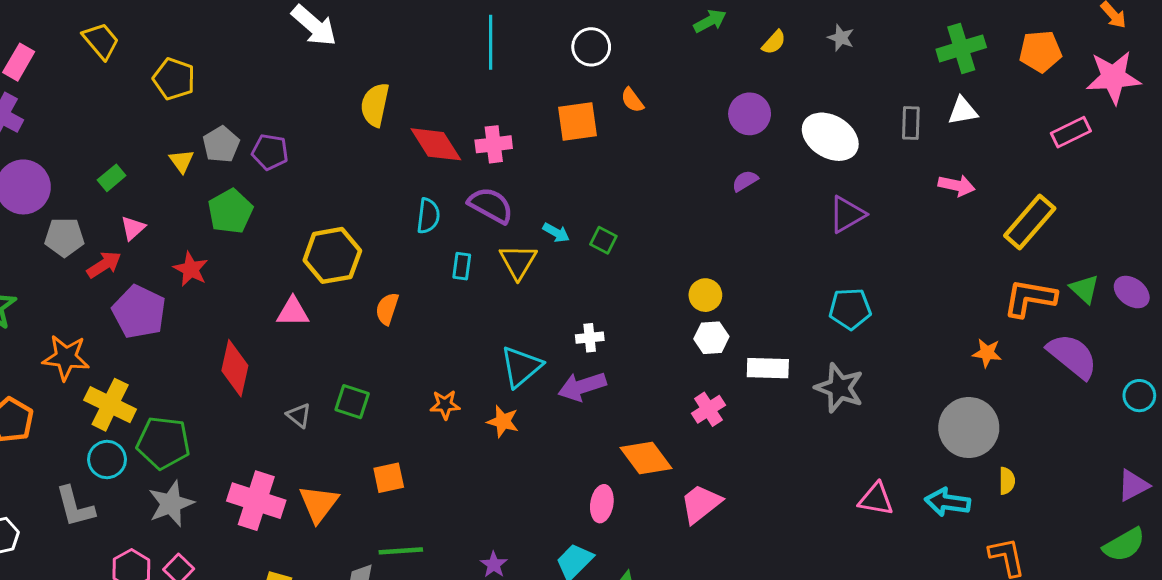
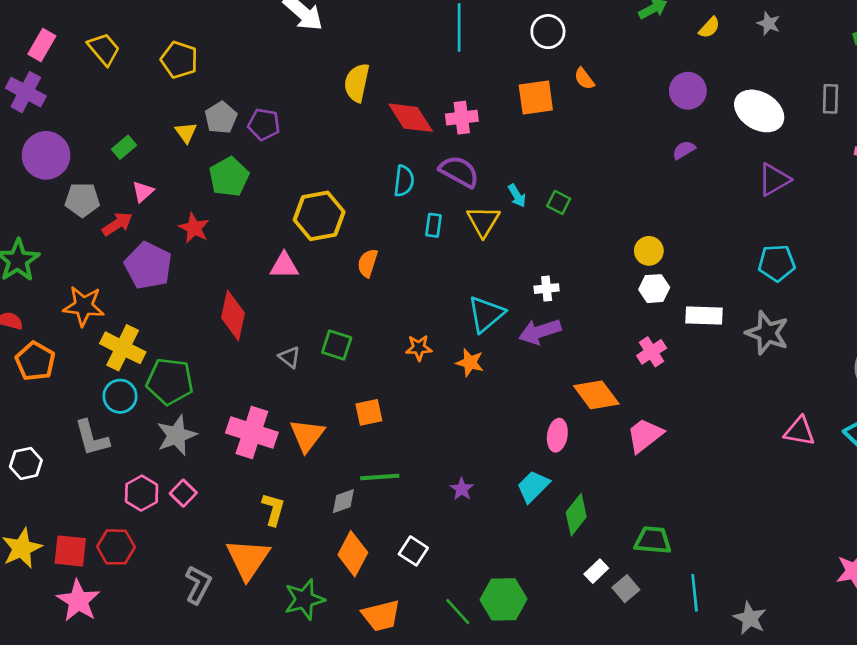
yellow trapezoid: (101, 41) -> (104, 49), moved
cyan arrow: (556, 233) -> (517, 196), turned 30

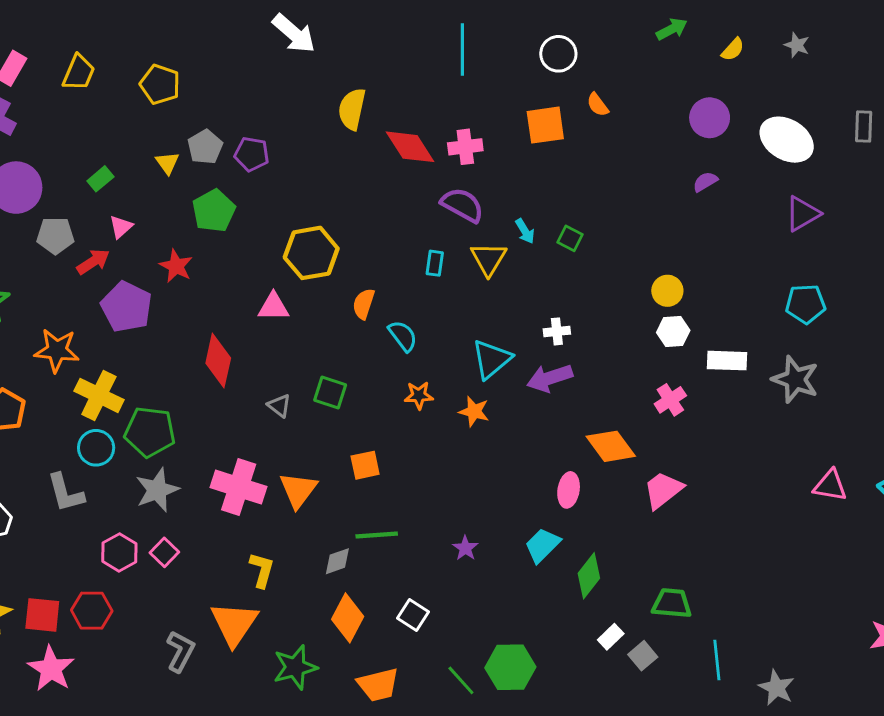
yellow trapezoid: (104, 49) -> (79, 73), turned 63
cyan semicircle: (404, 181) -> (403, 336), moved, turned -44

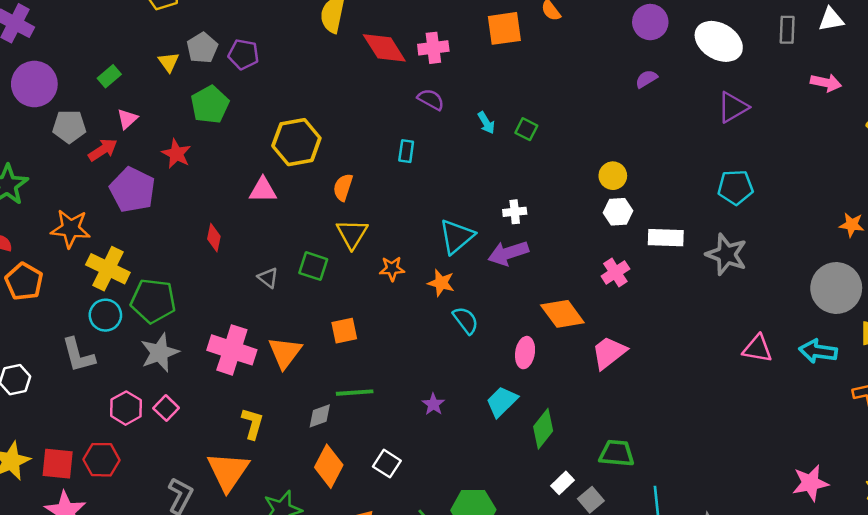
purple semicircle: (462, 205) -> (431, 99), size x0.7
yellow triangle: (489, 259) -> (352, 234), moved
cyan semicircle: (403, 336) -> (466, 320), moved
red diamond: (218, 361) -> (214, 238), size x0.6

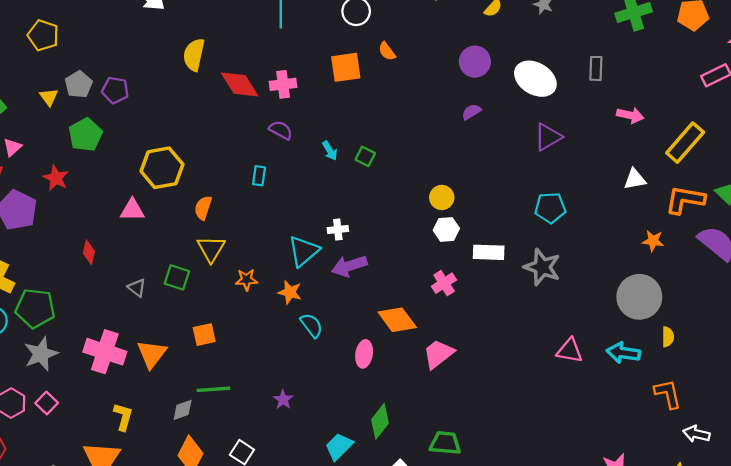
white triangle: (831, 19) -> (635, 179), moved
white cross: (515, 212) -> (338, 229), moved
cyan trapezoid: (502, 402) -> (339, 446), moved

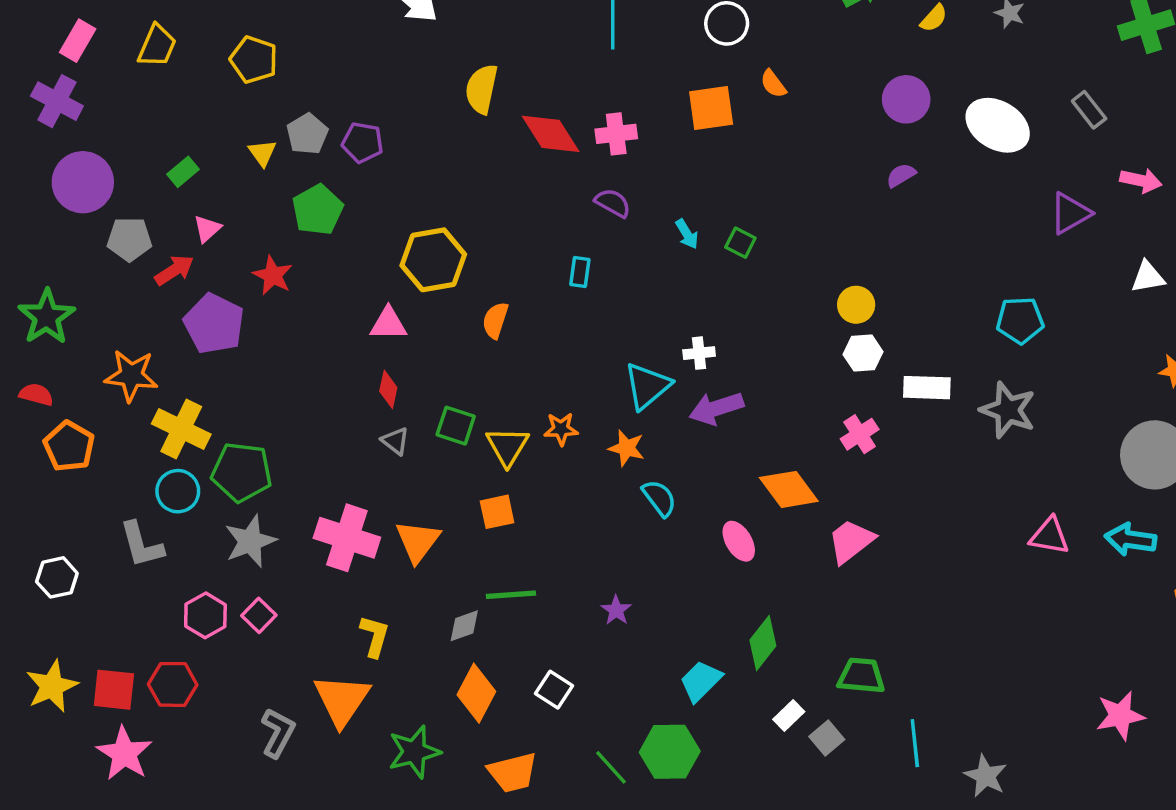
gray rectangle: (596, 68) -> (1089, 110), turned -40
purple triangle: (548, 137) -> (1070, 213), moved
yellow triangle: (211, 249) -> (507, 446), moved
red diamond: (89, 252) -> (388, 389), moved
pink ellipse: (364, 354) -> (739, 541), turned -40

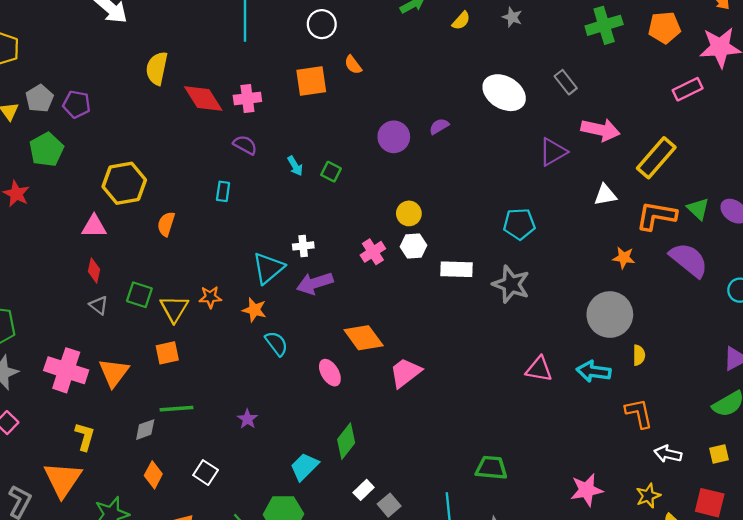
purple circle: (906, 99) -> (394, 137), moved
pink arrow: (1141, 180) -> (601, 130), size x1.4
pink cross: (860, 434) -> (373, 252), moved
green trapezoid: (861, 676) -> (491, 468), moved
orange diamond: (476, 693) -> (153, 475), size x0.7

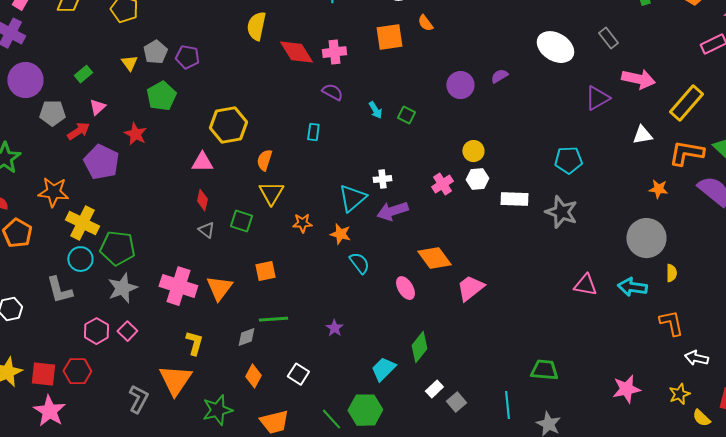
yellow triangle: (174, 309) -> (271, 193), moved

